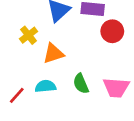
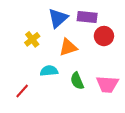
orange triangle: (53, 54) -> (68, 47), moved
cyan semicircle: (46, 86) -> (49, 71), moved

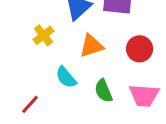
red circle: (104, 36) -> (140, 49), moved
cyan semicircle: (49, 71) -> (66, 77), turned -126

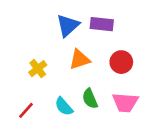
yellow cross: (44, 35) -> (38, 69), moved
cyan semicircle: (66, 77) -> (64, 106), moved

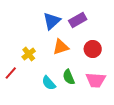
purple rectangle: (102, 24) -> (78, 20), turned -36
red line: (26, 110) -> (11, 73), moved

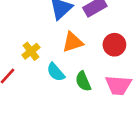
cyan semicircle: (49, 83) -> (56, 72), moved

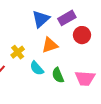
red circle: (114, 45) -> (82, 35), moved

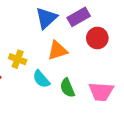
yellow cross: (18, 52) -> (18, 59), turned -32

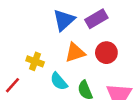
red circle: (97, 38) -> (106, 53), moved

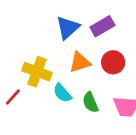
yellow cross: (35, 61) -> (37, 72), size x1.5

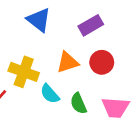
blue triangle: (68, 28) -> (39, 20), moved, turned -40

